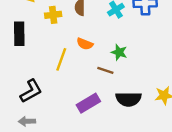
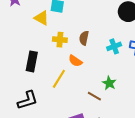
black rectangle: (19, 34) -> (32, 61), moved
orange semicircle: (85, 44) -> (75, 61), moved

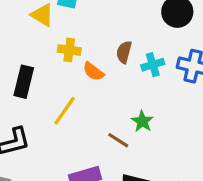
brown semicircle: (84, 38) -> (124, 52), moved
orange semicircle: (75, 61) -> (93, 72), moved

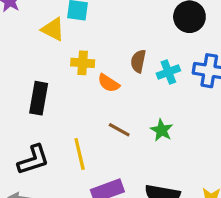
yellow line: (65, 111) -> (80, 154), moved, turned -44
brown line: (118, 140) -> (119, 130), moved

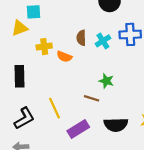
yellow triangle: (53, 29) -> (20, 28), turned -36
brown line: (119, 130) -> (92, 98), moved

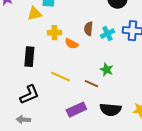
yellow line: (55, 108) -> (60, 77), moved, turned -48

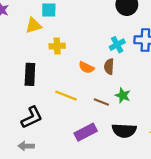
brown semicircle: (88, 29) -> (109, 67), moved
orange semicircle: (71, 44) -> (86, 67), moved
green star: (106, 70) -> (123, 95), moved

